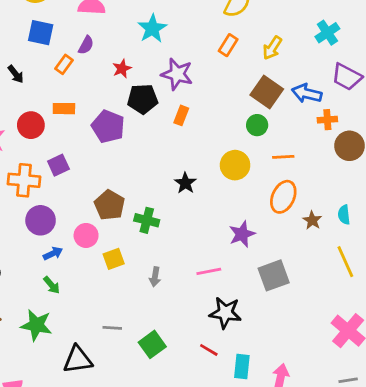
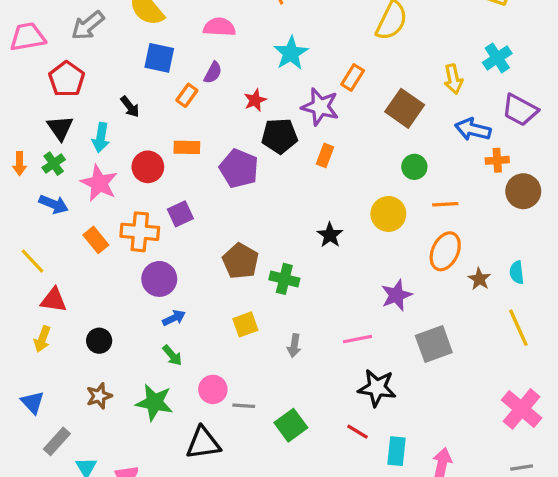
orange rectangle: (228, 45) -> (353, 77), moved
yellow arrow: (272, 48) -> (453, 79), moved, turned -45
brown square: (267, 92) -> (405, 108), moved
pink circle: (86, 235) -> (213, 389), moved

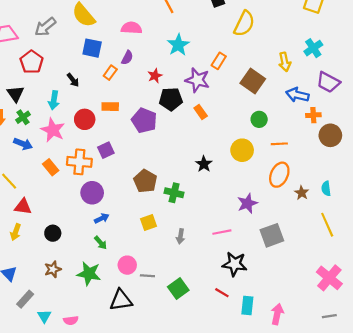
black triangle: (60, 128) -> (16, 94), moved
orange rectangle: (325, 155) -> (201, 112), turned -56

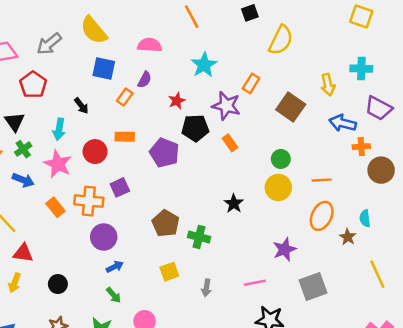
cyan cross: (313, 48) -> (361, 69), turned 36
green circle: (259, 119) -> (281, 159), moved
cyan semicircle: (326, 188) -> (365, 218), moved

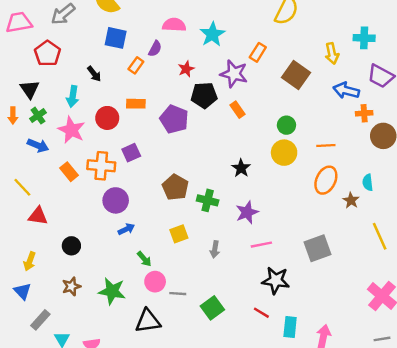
pink semicircle: (150, 45) -> (174, 25), moved
purple star: (284, 249) -> (247, 212), moved
yellow arrow: (15, 283) -> (30, 261), moved
green arrow: (114, 295) -> (144, 259), moved

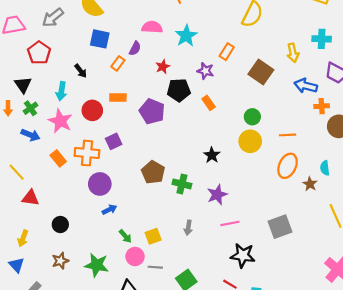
purple star: (234, 74) -> (205, 71), size x0.7
yellow square: (179, 234) -> (153, 236), moved

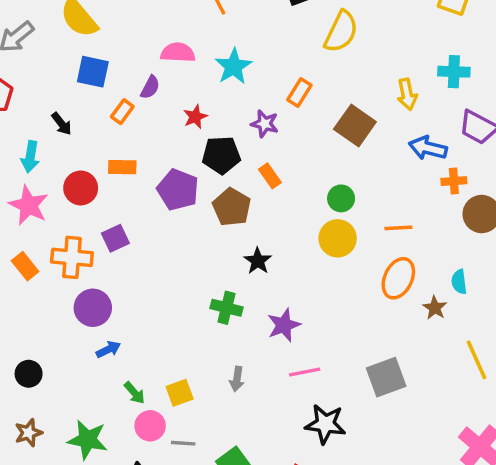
black star: (212, 155) -> (258, 261), moved
brown pentagon: (153, 172) -> (232, 207), moved

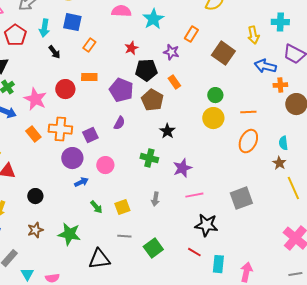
purple semicircle: (150, 87) -> (119, 123), moved
cyan arrow: (30, 157) -> (44, 28), moved
purple square: (115, 238) -> (90, 135), moved
brown star: (435, 308) -> (279, 163), moved
pink circle: (150, 426) -> (105, 165), moved

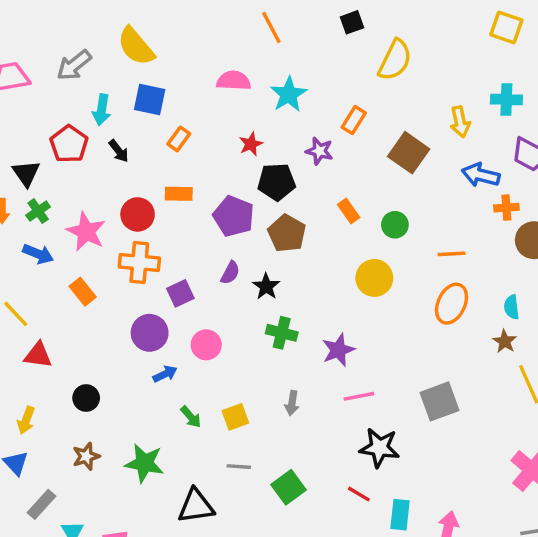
red pentagon: (15, 35) -> (69, 144), moved
orange rectangle: (174, 82) -> (349, 211), moved
yellow circle: (213, 118) -> (374, 278), moved
orange cross: (60, 129) -> (139, 262), moved
black star: (167, 131) -> (266, 286), moved

